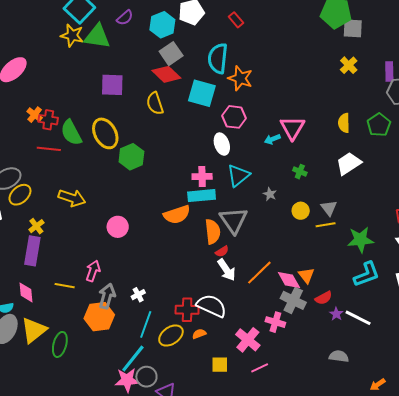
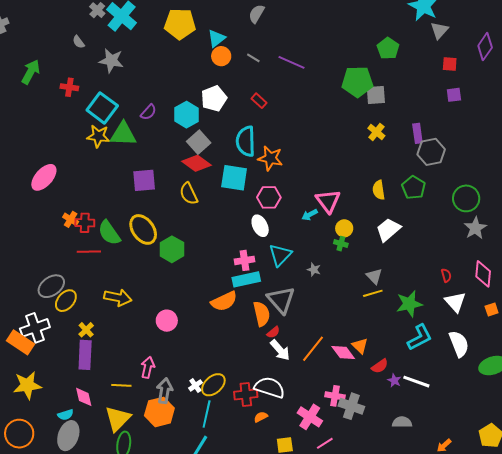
yellow circle: (301, 211) -> (344, 228), moved
gray cross: (293, 300) -> (351, 406), moved
yellow triangle: (34, 330) -> (118, 419), moved
yellow ellipse: (171, 336) -> (213, 385), moved

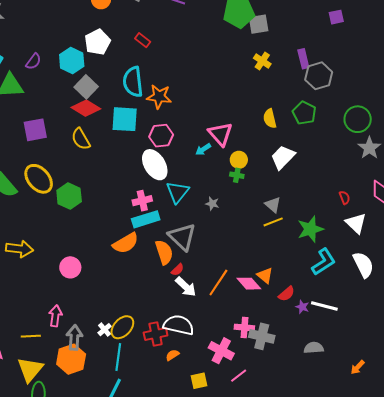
white ellipse: (260, 226) -> (155, 165), size x1.4

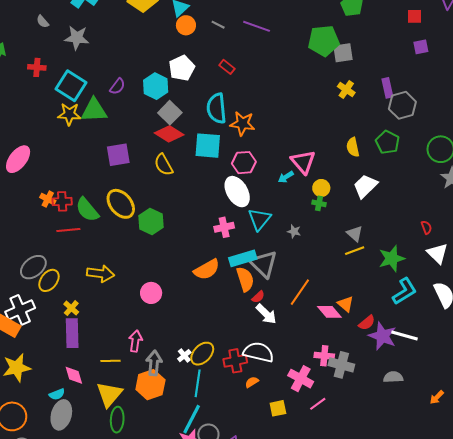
cyan rectangle: (146, 219) -> (243, 258), moved
orange line: (218, 282) -> (300, 292), moved
purple star: (302, 307) -> (382, 336), size x2.0

